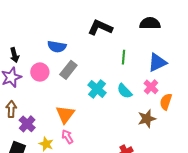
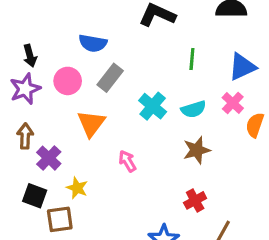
cyan semicircle: (125, 91) -> (193, 109), turned -63
orange triangle: (65, 114) -> (91, 123), moved
brown star: (147, 119) -> (197, 150), moved
pink arrow: (67, 137) -> (127, 161), moved

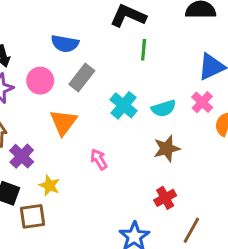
green line: (192, 59) -> (144, 50), moved

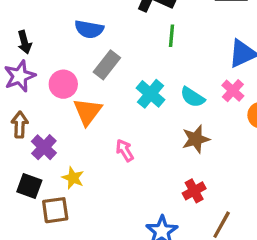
pink circle: (40, 81) -> (63, 84), moved
cyan semicircle: (164, 108) -> (192, 97), turned 50

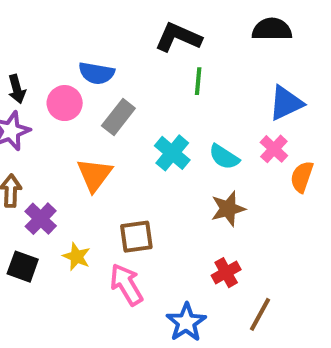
pink circle: (63, 84) -> (65, 103), moved
pink arrow: (125, 150) -> (126, 284), moved, size x1.5
brown square: (55, 210) -> (136, 237), moved

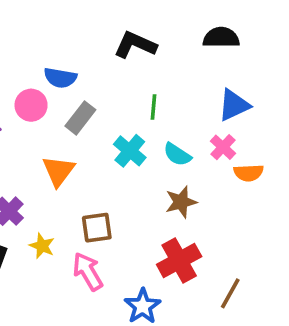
green line: (198, 81) -> (154, 107), moved
orange semicircle: (302, 177) -> (249, 173), turned -112
red cross: (226, 273) -> (179, 261), size x1.6
brown line: (260, 314) -> (230, 293), moved

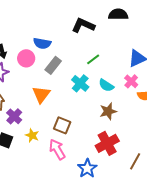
black semicircle: (221, 38) -> (118, 14), moved
green line: (154, 107) -> (93, 59), turned 48
brown square: (97, 228) -> (62, 125), turned 30

